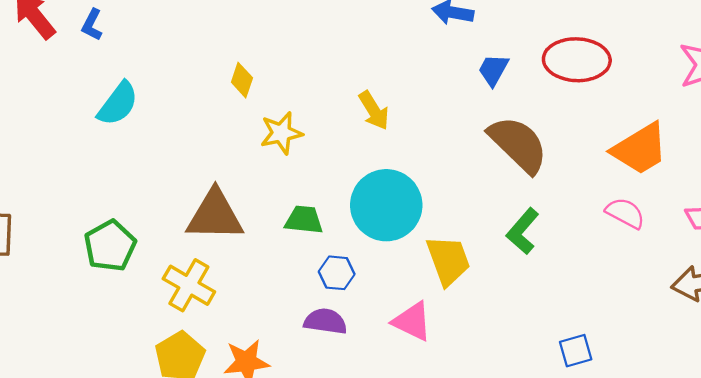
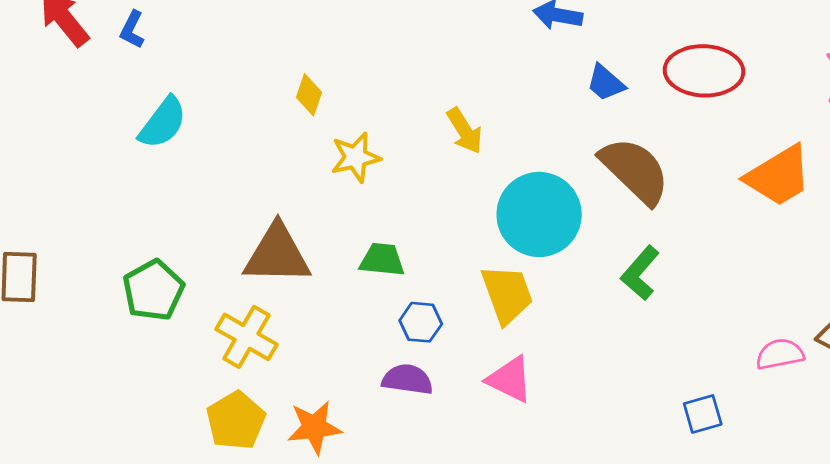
blue trapezoid: (493, 70) -> (606, 83), turned -78
cyan circle: (386, 205) -> (539, 214), moved
pink semicircle: (625, 213) -> (780, 354), moved, turned -39
yellow trapezoid: (448, 260) -> (507, 294), moved

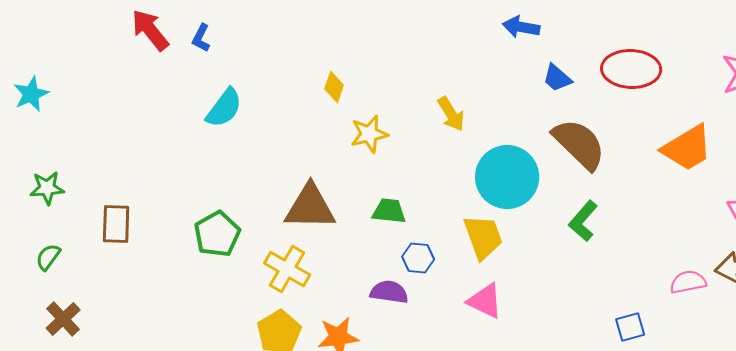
purple semicircle: (407, 379) -> (389, 292), moved

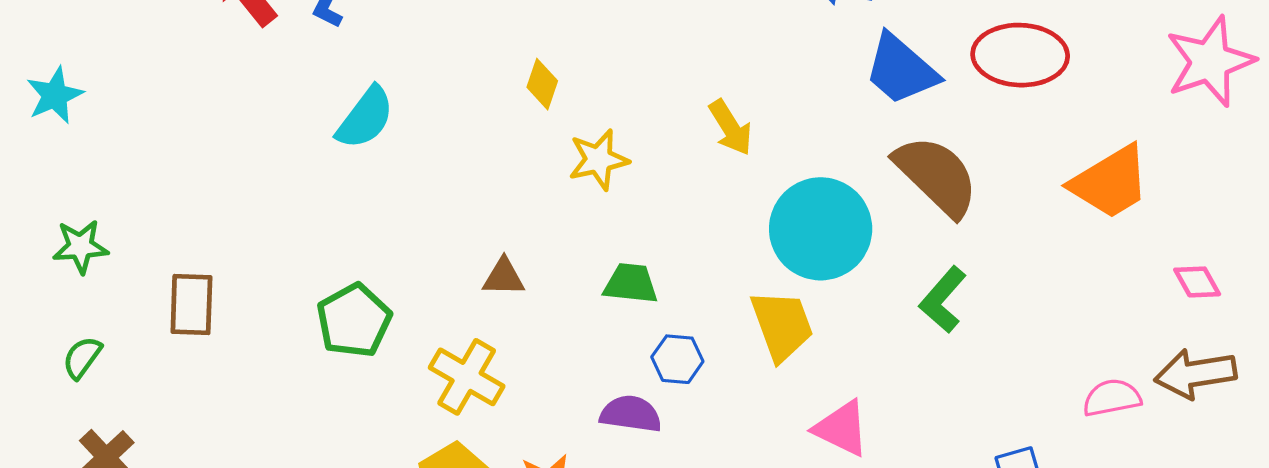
blue trapezoid: (557, 78) -> (901, 70), size x1.6
brown triangle: (310, 207) -> (504, 277), size x0.5
pink triangle: (485, 301) -> (842, 428), moved

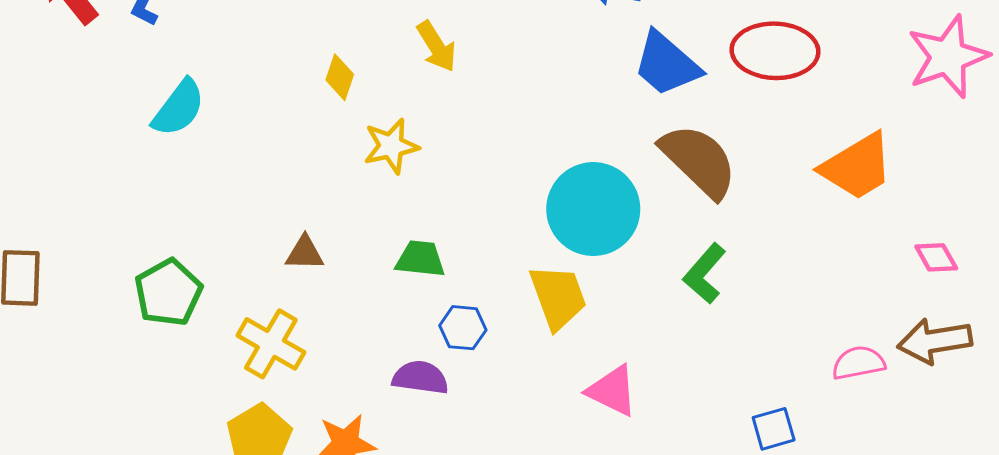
yellow arrow: (730, 127) -> (436, 46), moved

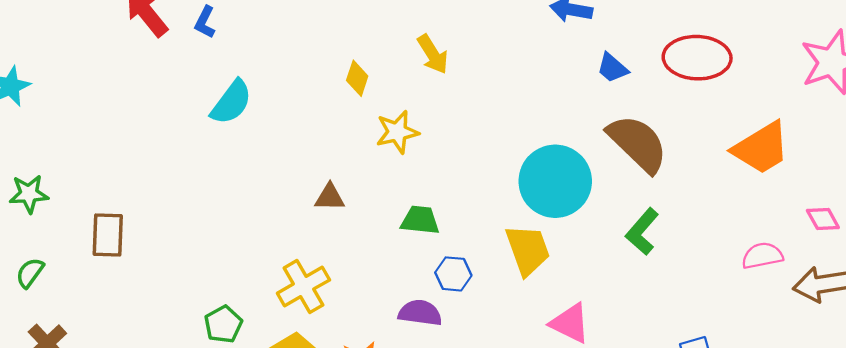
blue trapezoid: (667, 64) -> (612, 68), size x0.6
brown triangle: (305, 253) -> (330, 197), moved
green pentagon: (168, 293) -> (223, 324), moved, size x0.7
yellow cross: (271, 344) -> (303, 287), turned 30
pink semicircle: (858, 363) -> (762, 256), moved

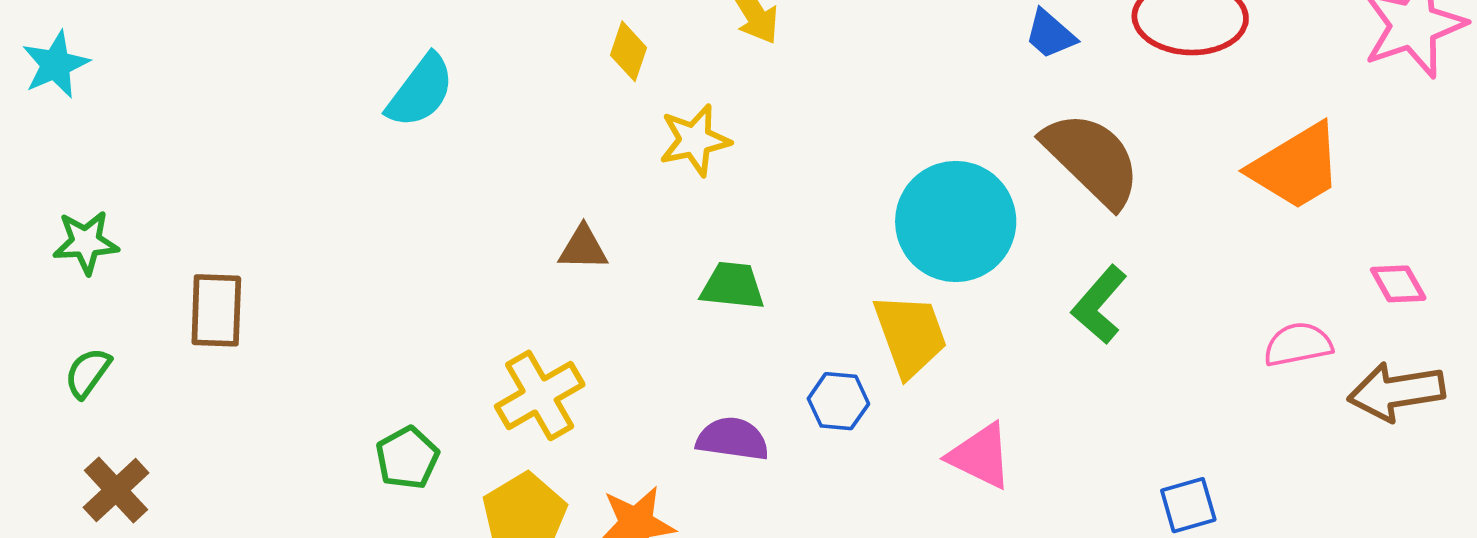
blue hexagon: (453, 274) -> (838, 401), moved

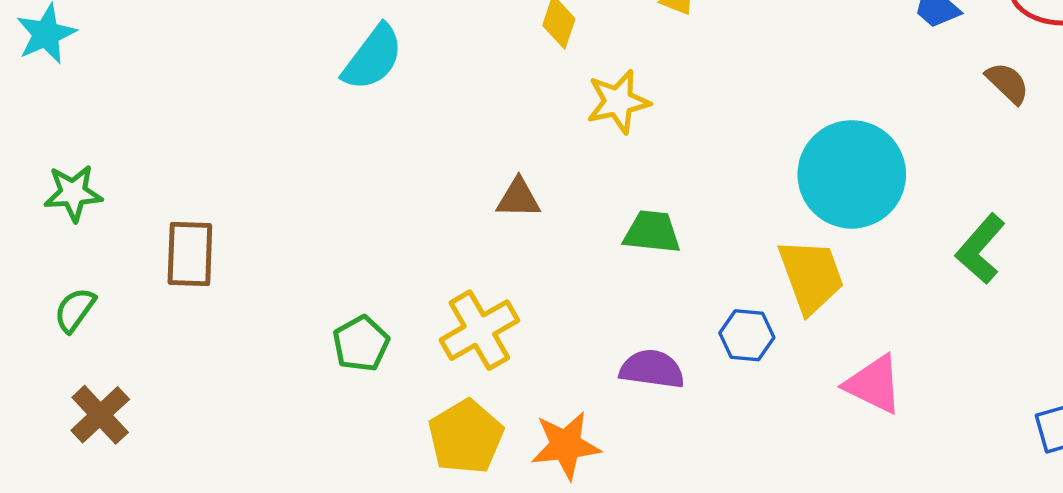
brown semicircle: (1092, 159) -> (1007, 83), moved, size x0.5
green pentagon: (407, 458) -> (361, 344), moved

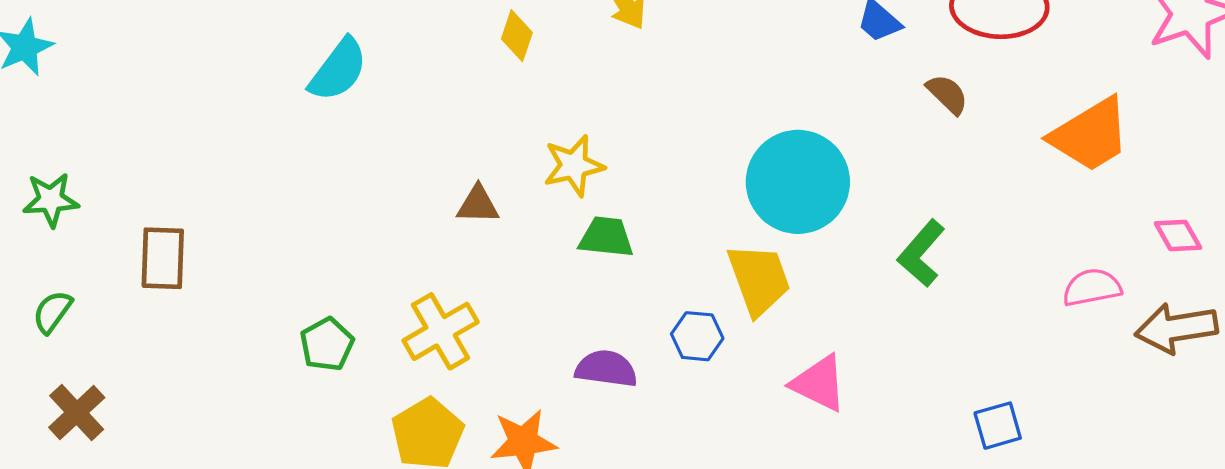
yellow star: (618, 102) -> (574, 166), moved

